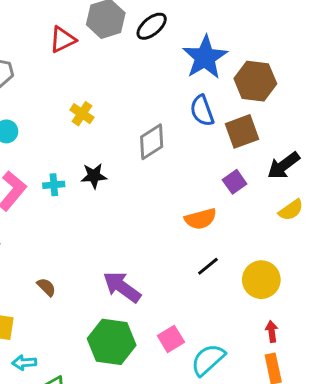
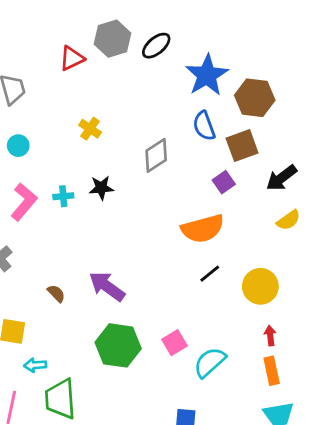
purple square: (235, 182) -> (224, 182), moved
orange semicircle: (201, 219) -> (203, 229), size x1.4
purple arrow: (122, 287) -> (107, 286), moved

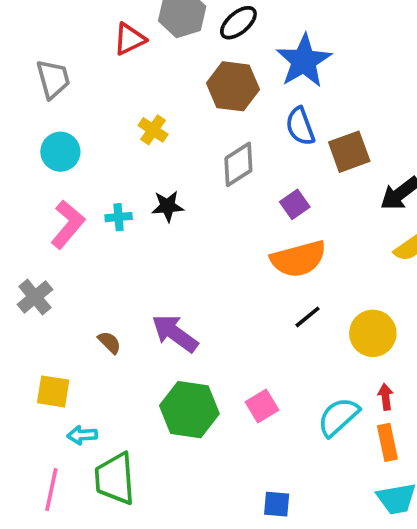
brown hexagon: (255, 98) -> (233, 86), moved
cyan circle: (18, 146) -> (60, 152), size x1.4
purple square: (224, 182) -> (295, 204), moved
cyan semicircle: (210, 362) -> (338, 417), moved

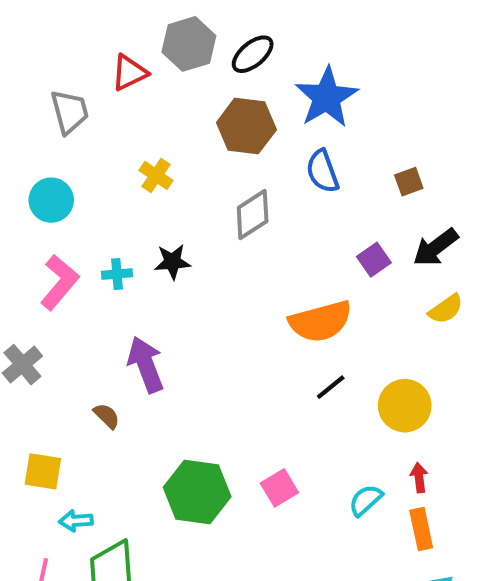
gray trapezoid: (53, 79) -> (70, 112), moved
brown square: (349, 152) -> (409, 182), moved, size x0.6
purple square: (295, 204) -> (374, 260), moved
purple arrow: (175, 333) -> (146, 365), moved, turned 33
cyan semicircle: (338, 417) -> (366, 500), size x0.7

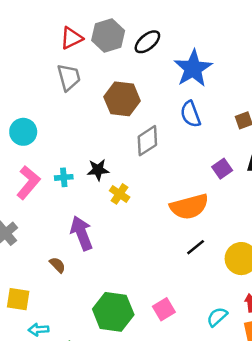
red triangle: (129, 73) -> (71, 38), moved
gray trapezoid: (70, 112) -> (69, 77), moved
brown hexagon: (246, 126) -> (122, 99), moved
yellow cross: (156, 175) -> (120, 194), moved

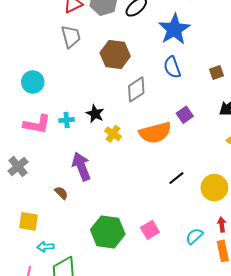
purple square: (222, 169) -> (185, 115), moved
black star: (98, 170) -> (95, 114), turned 30
pink L-shape: (28, 183) -> (37, 124), turned 60
orange semicircle: (189, 207) -> (155, 133), moved

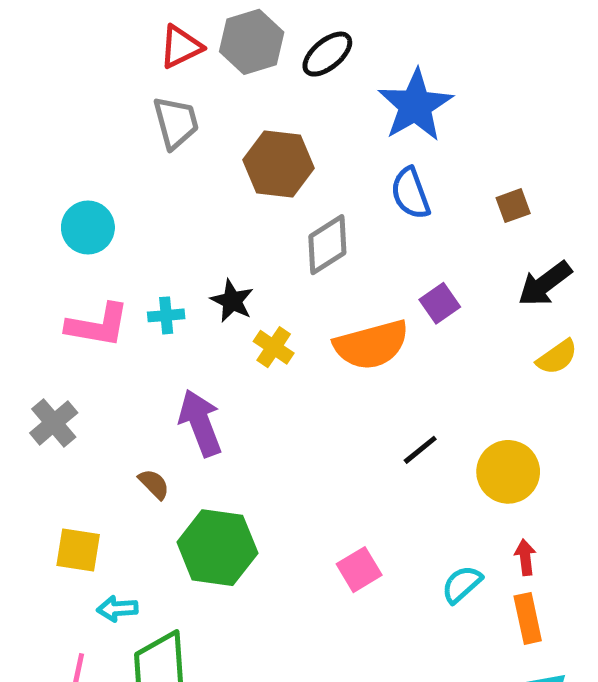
green hexagon: (108, 232) -> (217, 548), moved

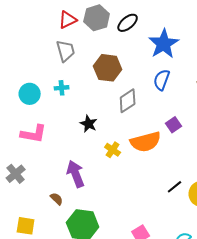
blue semicircle: (410, 193) -> (162, 80), turned 40
cyan cross: (166, 315) -> (62, 88), moved
yellow cross: (274, 347) -> (113, 150), moved
black line: (420, 450) -> (175, 187), moved

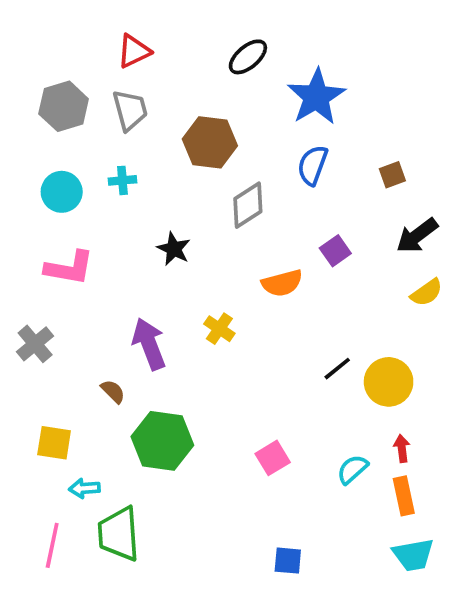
gray hexagon: (97, 18) -> (64, 106), moved
orange semicircle: (146, 142) -> (282, 283), size x0.7
yellow cross: (113, 150) -> (219, 329), moved

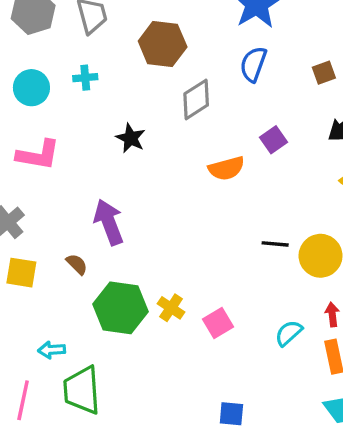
yellow cross: (219, 329) -> (171, 308), moved
black line: (337, 369) -> (275, 244), turned 44
yellow square: (54, 443) -> (21, 273), moved

